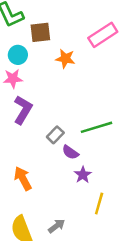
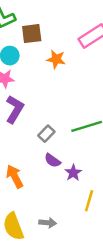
purple semicircle: (70, 152) -> (52, 160), moved
gray arrow: (57, 226) -> (48, 223), turned 42

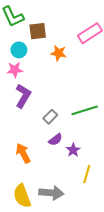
purple semicircle: (52, 160) -> (55, 140), turned -72
gray arrow: (48, 223) -> (51, 193), size x1.6

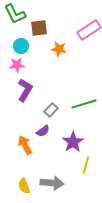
purple semicircle: (55, 140) -> (43, 131), moved
purple star: (73, 150) -> (73, 142), size x1.5
yellow semicircle: (22, 196) -> (24, 186), size x0.7

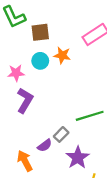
cyan circle: (21, 46) -> (40, 61), moved
gray rectangle: (51, 110) -> (61, 134), moved

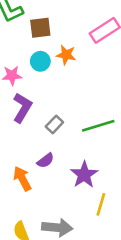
gray rectangle: (61, 134) -> (54, 124), moved

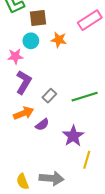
cyan circle: (40, 61) -> (31, 41), moved
orange arrow: (22, 179) -> (24, 113), moved, turned 96

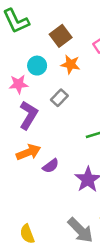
brown square: (38, 18) -> (61, 36), moved, turned -30
gray rectangle: (49, 96) -> (59, 98), moved
gray arrow: (52, 178) -> (80, 230), moved, turned 40

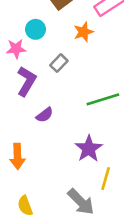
orange star: (71, 64) -> (84, 32), moved, turned -30
orange arrow: (28, 152) -> (17, 156), moved, turned 110
purple semicircle: (51, 166) -> (45, 115), moved

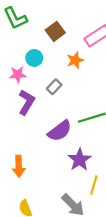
purple semicircle: (45, 115) -> (60, 131), moved, size x1.6

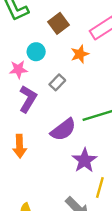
orange arrow: (19, 166) -> (20, 146), moved

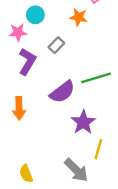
orange star: (80, 54) -> (79, 17), turned 30

